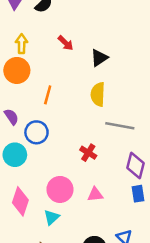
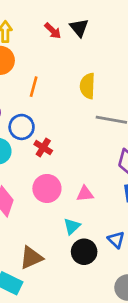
black triangle: (99, 58) -> (79, 28), moved, turned -36
red cross: (88, 153) -> (43, 148), moved
cyan triangle: (52, 217) -> (72, 226), moved

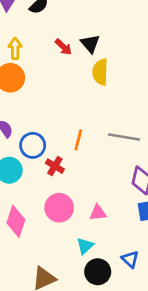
yellow semicircle: (88, 86) -> (100, 72), moved
orange line: (34, 87) -> (78, 140), moved

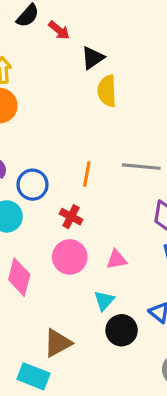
black triangle: (90, 44) -> (93, 58), turned 40
red arrow: (63, 47) -> (59, 30), moved
red cross: (55, 166) -> (71, 217), moved

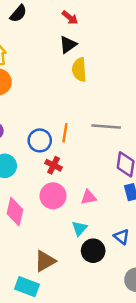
red arrow: (59, 30) -> (70, 18), moved
blue circle: (33, 185) -> (40, 140), moved

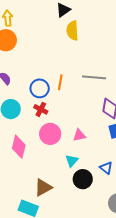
red cross: (54, 165) -> (41, 109), moved

